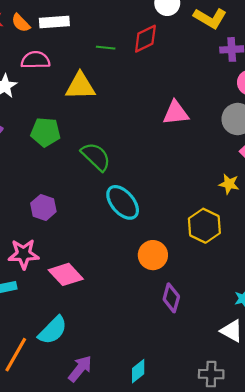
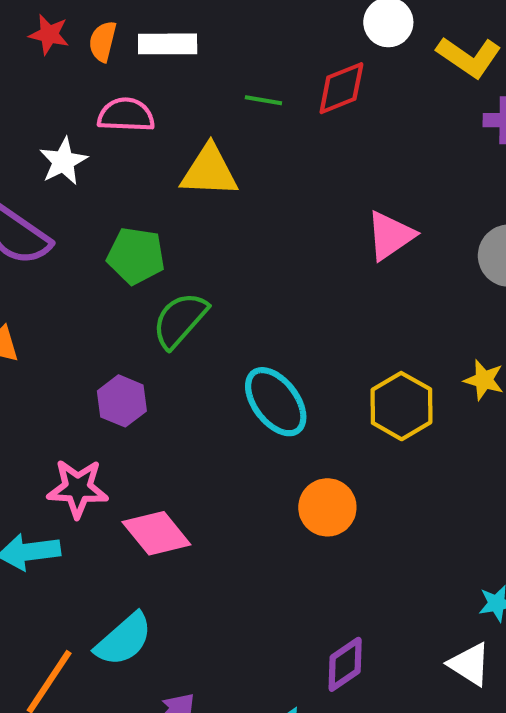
orange semicircle: (21, 23) -> (103, 41), turned 54
pink triangle: (176, 113) -> (390, 236), turned -32
green semicircle: (96, 157) -> (180, 320), moved, turned -96
yellow hexagon: (204, 226) -> (401, 406), moved
purple diamond: (171, 298) -> (345, 664), moved, turned 36

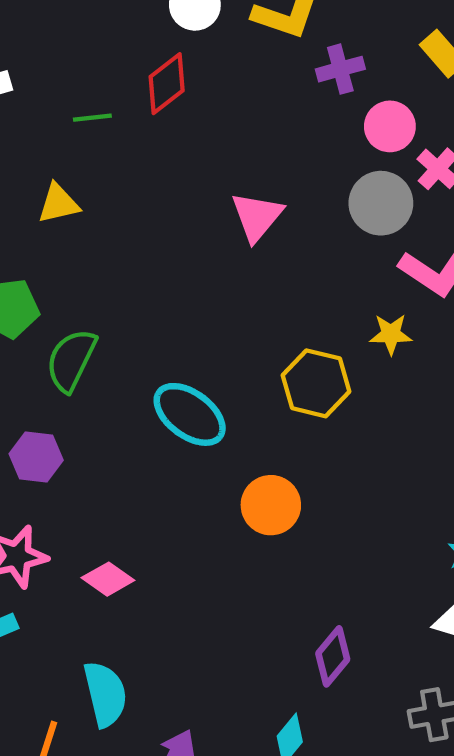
yellow triangle: (209, 171) -> (58, 204), size x0.7
pink diamond: (156, 533) -> (108, 579), size x0.7
cyan semicircle: (124, 639) -> (105, 694), turned -46

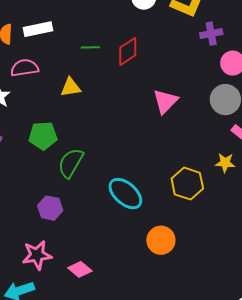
red diamond: (167, 84) -> (128, 51), moved

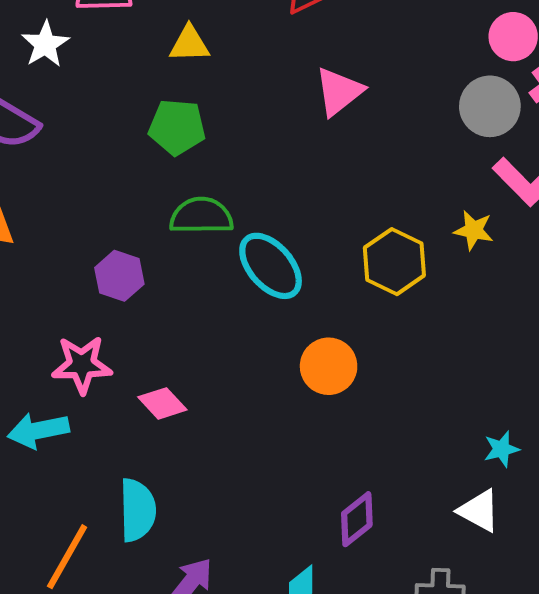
pink triangle: (165, 101) -> (339, 92), moved
green pentagon: (43, 136) -> (177, 127), moved
green semicircle: (71, 163) -> (201, 216), moved, turned 52

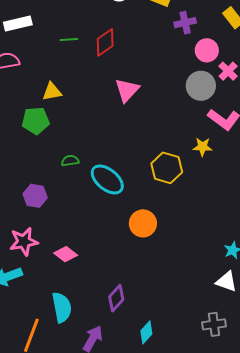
yellow triangle: (189, 44) -> (52, 92), moved
green pentagon: (177, 127) -> (36, 121), moved
green semicircle: (201, 216) -> (70, 161), size x0.6
purple diamond: (357, 519) -> (116, 298), moved

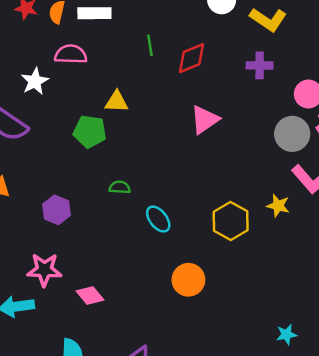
purple cross: (185, 23) -> (260, 65), moved
green line: (69, 40) -> (150, 45), turned 72
cyan ellipse: (107, 179) -> (158, 219), size x0.7
purple hexagon: (35, 196) -> (56, 210), moved

